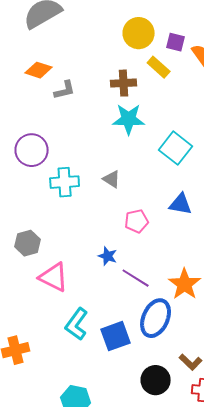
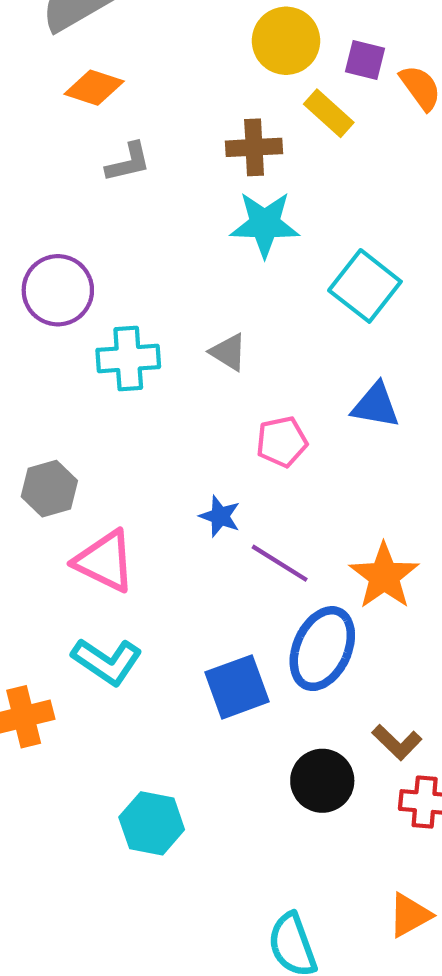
orange diamond: (39, 70) -> (94, 88), moved
cyan L-shape: (77, 324) -> (107, 661), moved, turned -92

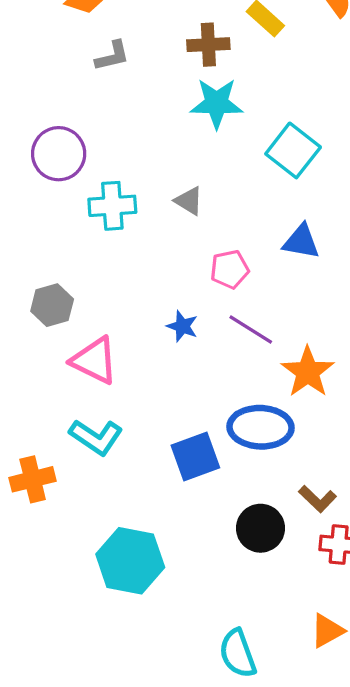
purple line: (280, 563) -> (251, 330), moved
blue ellipse: (322, 649) -> (260, 427), turned 68
cyan hexagon: (152, 823) -> (130, 561), size x1.4

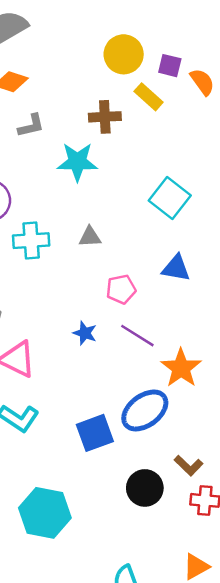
cyan star: (217, 103) -> (77, 162), moved
gray triangle: (189, 201) -> (90, 237), turned -35
blue ellipse: (260, 427) -> (145, 410), turned -39

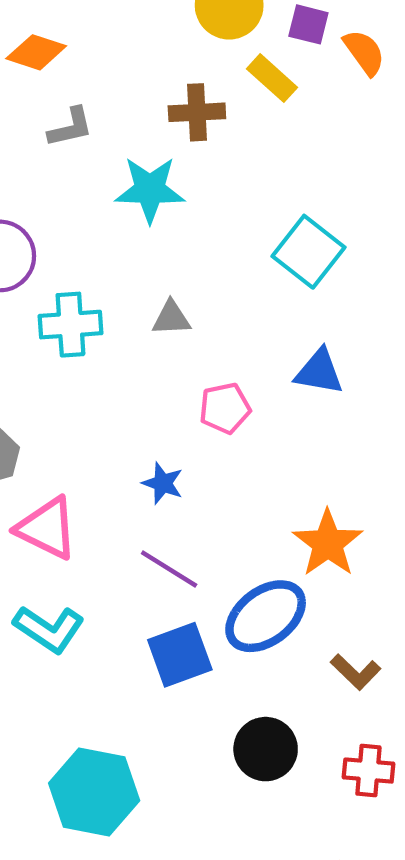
purple line: (137, 336) -> (169, 569), moved
brown L-shape: (189, 465) -> (356, 672), moved

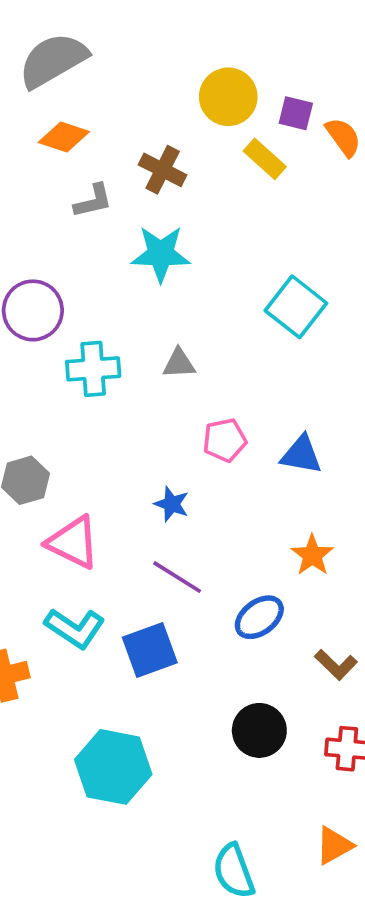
brown cross: (197, 112) -> (163, 170), moved, turned 30
blue triangle: (319, 372) -> (301, 455), moved
orange star: (328, 543) -> (312, 555), size x0.7
blue ellipse: (266, 616) -> (259, 617), size x0.7
blue square: (180, 655) -> (150, 650), moved

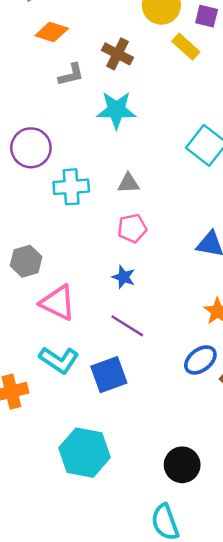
pink pentagon: (225, 440) -> (132, 228), moved
blue ellipse: (259, 617) -> (200, 360), moved
black circle: (259, 730) -> (182, 465), moved

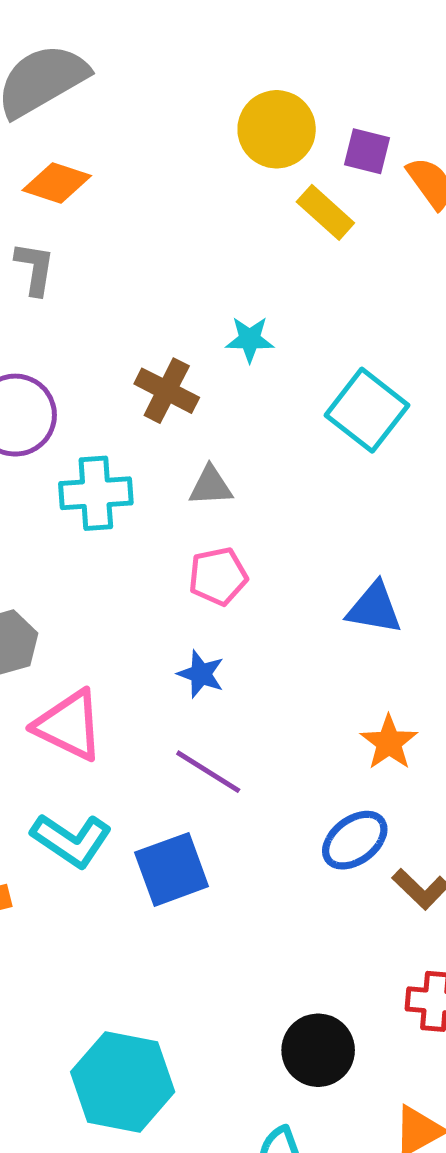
brown cross: (117, 54) -> (167, 391), moved
gray L-shape: (71, 75) -> (35, 269), moved, turned -68
cyan star: (116, 110) -> (250, 339), moved, size x0.6
cyan hexagon: (85, 453) -> (123, 1082), moved

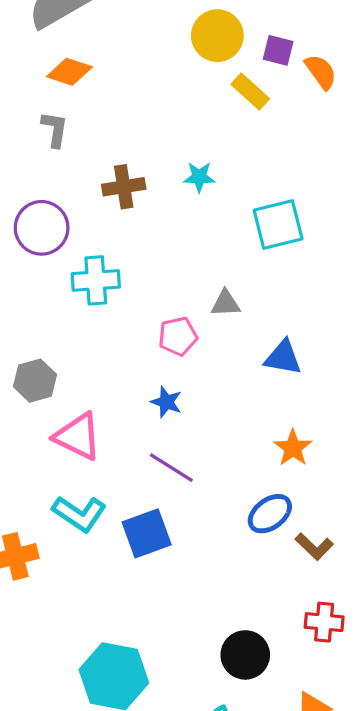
brown cross: (167, 391) -> (124, 187), moved, turned -36
cyan square: (367, 410) -> (278, 225), turned 38
gray triangle: (211, 486) -> (226, 303), moved

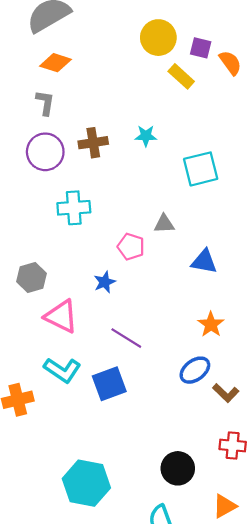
purple circle: (42, 228) -> (45, 152), moved
pink pentagon: (178, 336) -> (131, 247), turned 30
blue star: (166, 402) -> (105, 282), moved, turned 30

